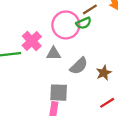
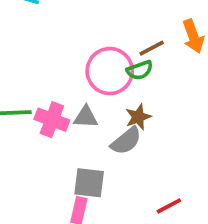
pink cross: (32, 41) -> (52, 120), moved, turned -30
brown star: (104, 73) -> (138, 117), moved

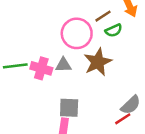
green semicircle: (140, 70) -> (114, 30), moved
brown star: (138, 117) -> (98, 62), size x1.6
gray semicircle: (126, 141) -> (131, 105), moved

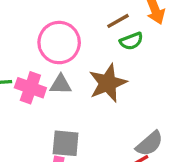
pink circle: (77, 33) -> (59, 43), moved

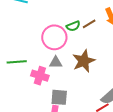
green semicircle: (131, 41) -> (73, 26), moved
pink cross: (30, 88) -> (40, 76), moved

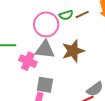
gray triangle: (56, 62) -> (45, 50), size x1.5

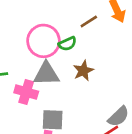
green semicircle: (66, 15) -> (67, 44), moved
brown star: (73, 51) -> (83, 71), size x0.7

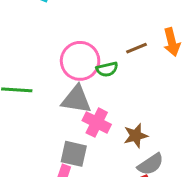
brown star: (83, 71) -> (136, 136), moved
pink cross: (26, 92) -> (97, 123), moved

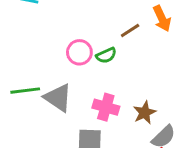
pink circle: (80, 61) -> (79, 52), size x0.7
gray triangle: (76, 99) -> (58, 98), moved, turned 36

